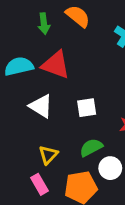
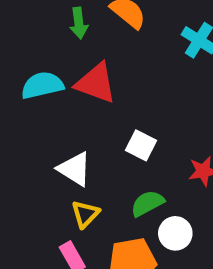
white triangle: (41, 106) -> (74, 169), moved
white square: (87, 108) -> (141, 145), turned 36

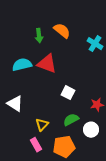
white triangle: (74, 169) -> (15, 104), moved
white circle: (175, 233) -> (91, 130), moved

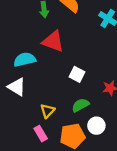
cyan semicircle: (22, 65) -> (25, 60), moved
white circle: (91, 130) -> (96, 126), moved

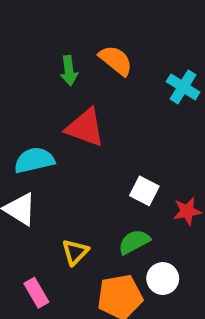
white square: (77, 74) -> (144, 191), moved
pink rectangle: (41, 134) -> (36, 293), moved

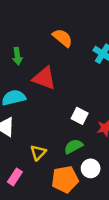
green arrow: (69, 71) -> (17, 56), moved
pink rectangle: (36, 293) -> (15, 177), turned 63

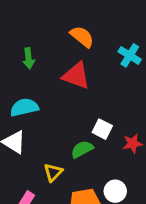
red triangle: (44, 78) -> (76, 76), moved
green semicircle: (73, 146) -> (82, 149), moved

